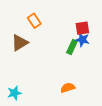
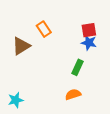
orange rectangle: (34, 21) -> (44, 29), moved
green rectangle: (72, 47) -> (78, 67), moved

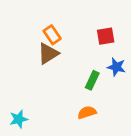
blue star: (89, 43) -> (116, 67), moved
brown triangle: (21, 46) -> (48, 54), moved

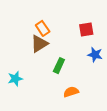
green rectangle: (92, 80) -> (59, 66), moved
cyan star: (19, 119) -> (15, 79), moved

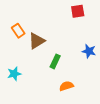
orange rectangle: (43, 28) -> (18, 31), moved
red square: (86, 29) -> (78, 11), moved

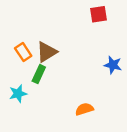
orange rectangle: (18, 31) -> (23, 52), moved
green rectangle: (55, 61) -> (39, 74), moved

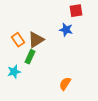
blue star: (113, 65) -> (66, 30), moved
orange semicircle: (84, 109) -> (65, 84), turned -40

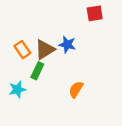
blue star: (66, 30) -> (67, 45), moved
orange semicircle: (65, 84) -> (76, 89), moved

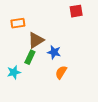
blue star: (67, 45) -> (54, 52), moved
orange rectangle: (22, 50) -> (18, 23), moved, turned -64

